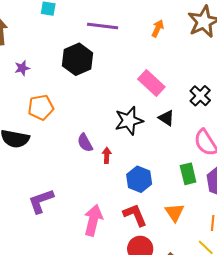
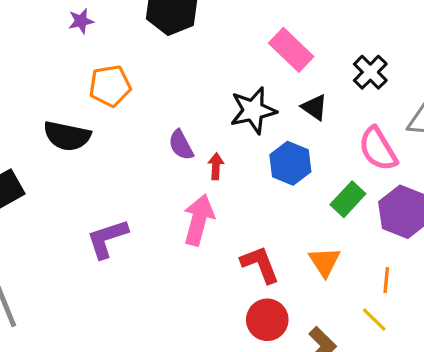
green rectangle: (188, 174) -> (348, 199), turned 55
blue hexagon: (139, 179) -> (290, 163), moved
pink arrow: (93, 220) -> (199, 220), moved

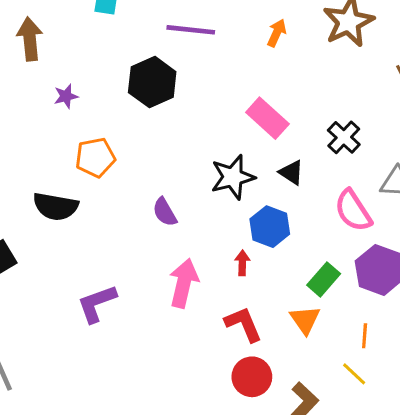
red arrow: (216, 166) -> (242, 263), moved
green rectangle: (348, 199) -> (324, 279), moved

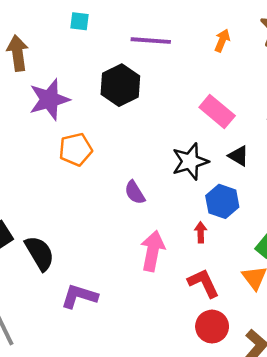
purple star: (66, 96) -> (49, 99), size x2.0
black semicircle: (56, 206) -> (40, 253), moved, turned -129
purple L-shape: (97, 303) -> (79, 296), moved, turned 39

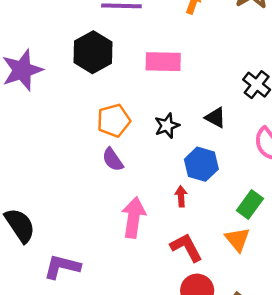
pink rectangle: (217, 112) -> (163, 62), moved, turned -36
orange pentagon: (76, 149) -> (114, 120), moved
black star: (190, 161) -> (167, 126), size x0.7

